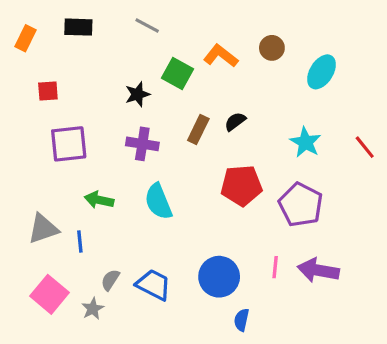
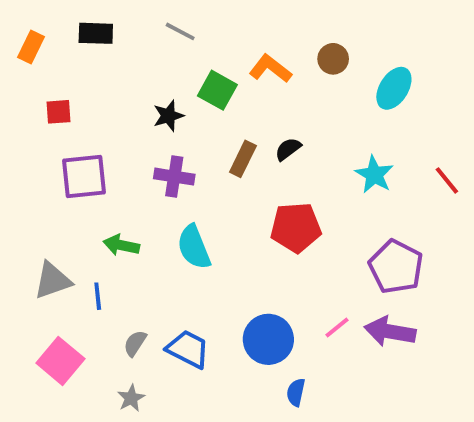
purple pentagon: (301, 205) -> (396, 267), moved
pink line: (275, 267) -> (337, 328), turned 45
gray star: (93, 309) -> (131, 398), moved

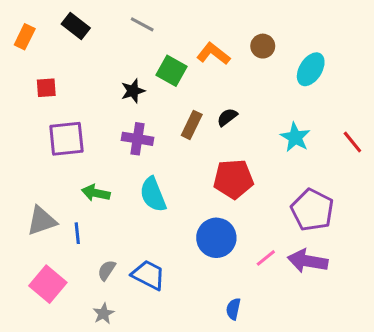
black rectangle: (96, 33) -> (76, 26), turned 36
blue circle: (268, 339) -> (216, 238), moved

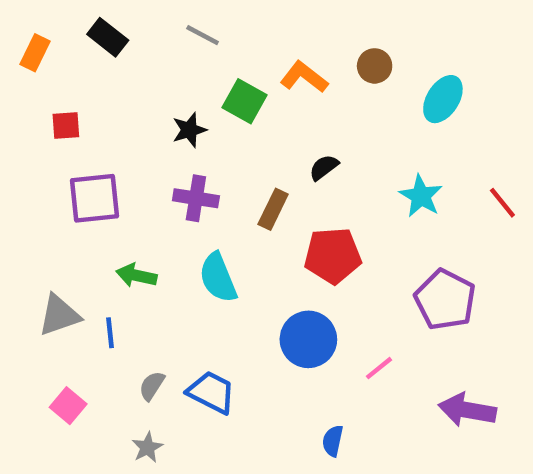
brown rectangle: (192, 125) -> (273, 209), moved
purple arrow: (308, 261) -> (467, 410), moved
pink square: (48, 284) -> (68, 406), size x0.7

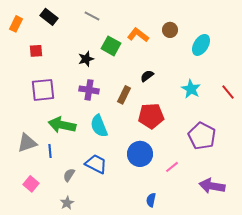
red square: (66, 125) -> (36, 51), moved
green arrow: (136, 275) -> (62, 125), size x1.5
blue trapezoid: (211, 392) -> (96, 164), moved

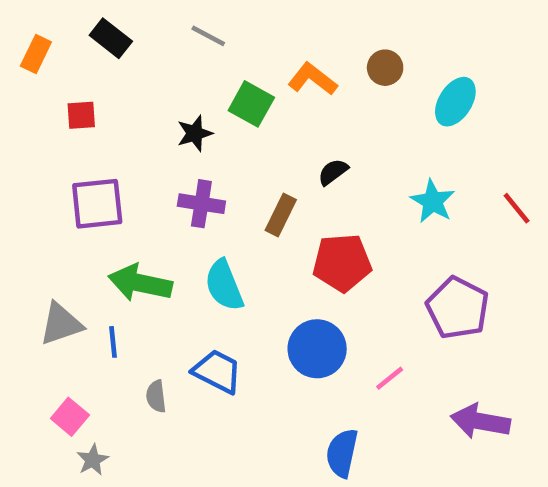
gray semicircle: (69, 175) -> (156, 396), turned -40
blue semicircle: (151, 200) -> (342, 453), size x1.5
gray star: (67, 203) -> (93, 460), moved

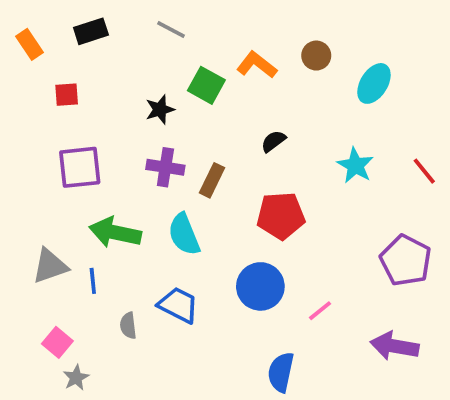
black rectangle: (111, 38) -> (91, 31), turned -56
orange rectangle: (36, 54) -> (29, 44), turned -60
brown rectangle: (281, 215) -> (212, 180), moved
purple pentagon: (458, 308) -> (406, 260), moved

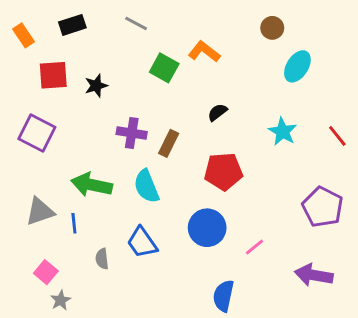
brown circle: (316, 56) -> (272, 28), moved
red square: (67, 95) -> (53, 75), size x1.5
black star: (160, 110) -> (96, 86), moved
purple square: (80, 167) -> (37, 133), moved, turned 33
blue trapezoid: (178, 305) -> (142, 243), turned -152

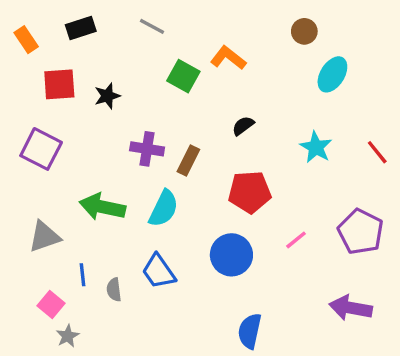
cyan semicircle: (146, 186) -> (164, 209), turned -132
blue line: (74, 223) -> (82, 275), moved
pink line: (254, 247) -> (296, 240), moved

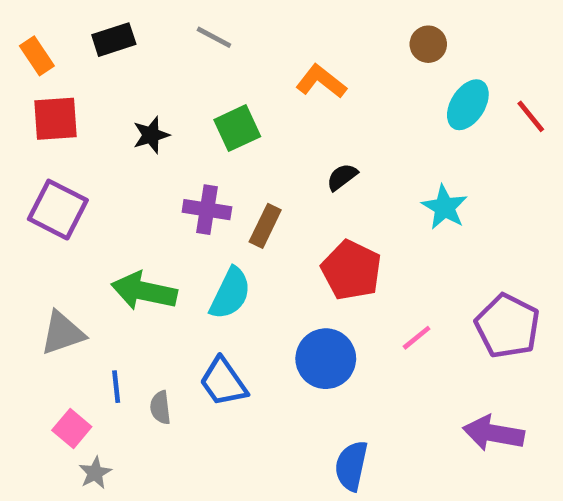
green square: (183, 76) -> (237, 128), moved, turned 36
red square: (59, 84) -> (56, 119), moved
red line: (377, 152) -> (531, 116), moved
red pentagon: (250, 192) -> (351, 270), turned 30

